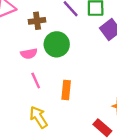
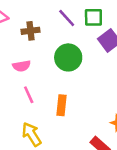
green circle: (57, 44) -> (68, 57), moved

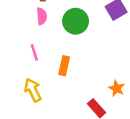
pink semicircle: (22, 66) -> (42, 16), moved, turned -91

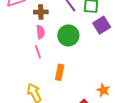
pink line: (34, 52) -> (38, 52), moved

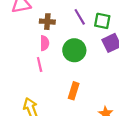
orange rectangle: (60, 72) -> (74, 91), moved

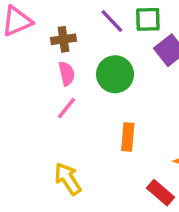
pink line: (40, 64) -> (66, 108), turned 64

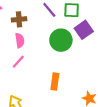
green circle: (115, 74) -> (61, 40), moved

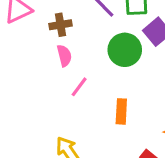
pink line: (18, 62) -> (79, 87), moved

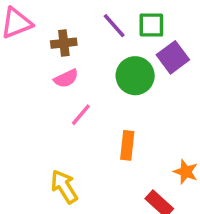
pink semicircle: (64, 56) -> (66, 78), turned 75

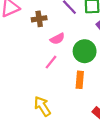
green circle: (135, 76) -> (85, 51), moved
pink semicircle: (66, 78) -> (57, 39), moved

